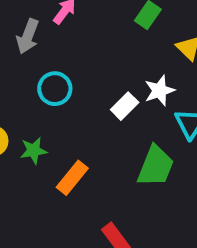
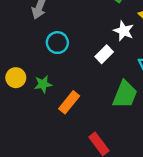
white star: (159, 91) -> (124, 31), moved, turned -30

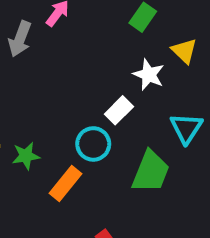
cyan circle: (57, 43) -> (93, 144), moved

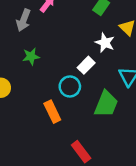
green star: (26, 156) -> (31, 56), moved
orange rectangle: (65, 184) -> (52, 112), turned -65

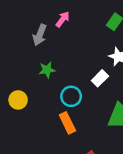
cyan circle: (70, 86) -> (71, 96), moved

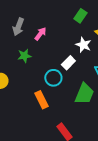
pink arrow: (63, 19) -> (40, 34), moved
cyan circle: (71, 96) -> (53, 78), moved

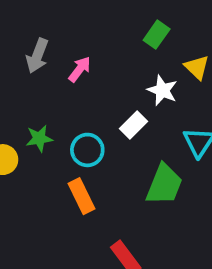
green star: (24, 56) -> (39, 138), moved
cyan circle: (53, 78) -> (87, 150), moved

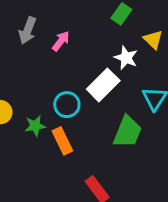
white rectangle: (133, 125) -> (103, 85), size x1.5
green star: (39, 138) -> (35, 126), moved

